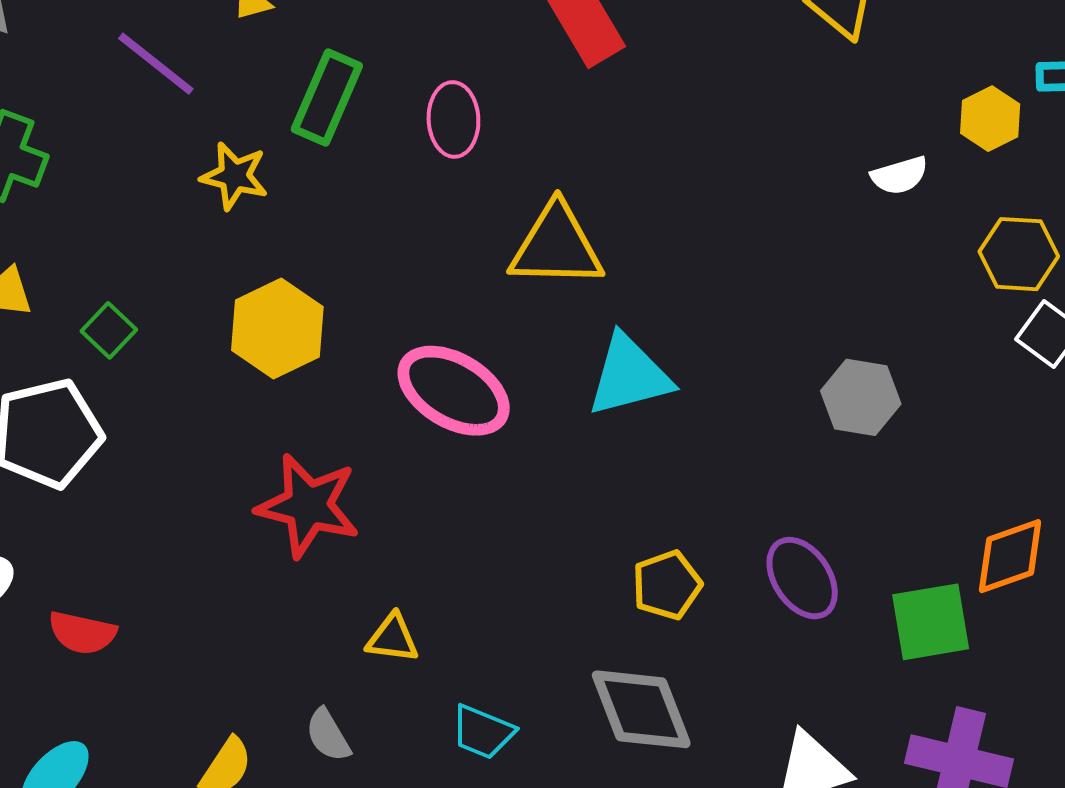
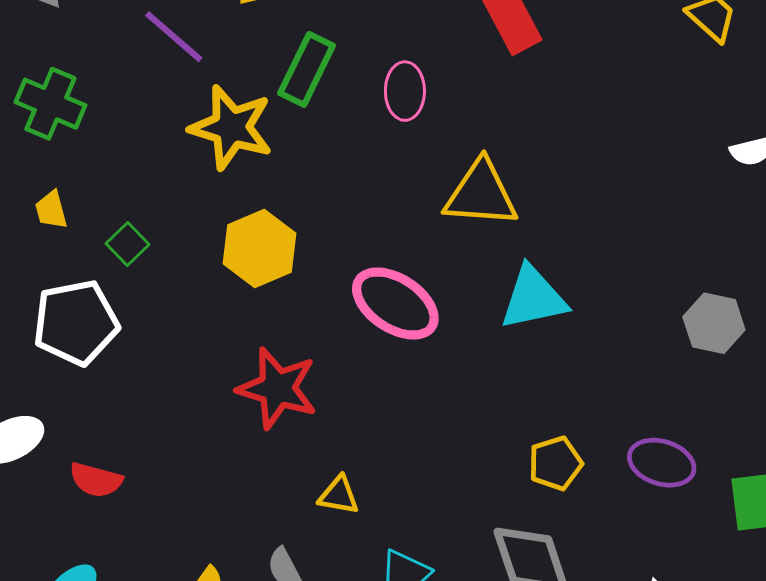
yellow star: (234, 176) -> (231, 128), size x1.6
purple ellipse: (802, 578) -> (662, 463), turned -42

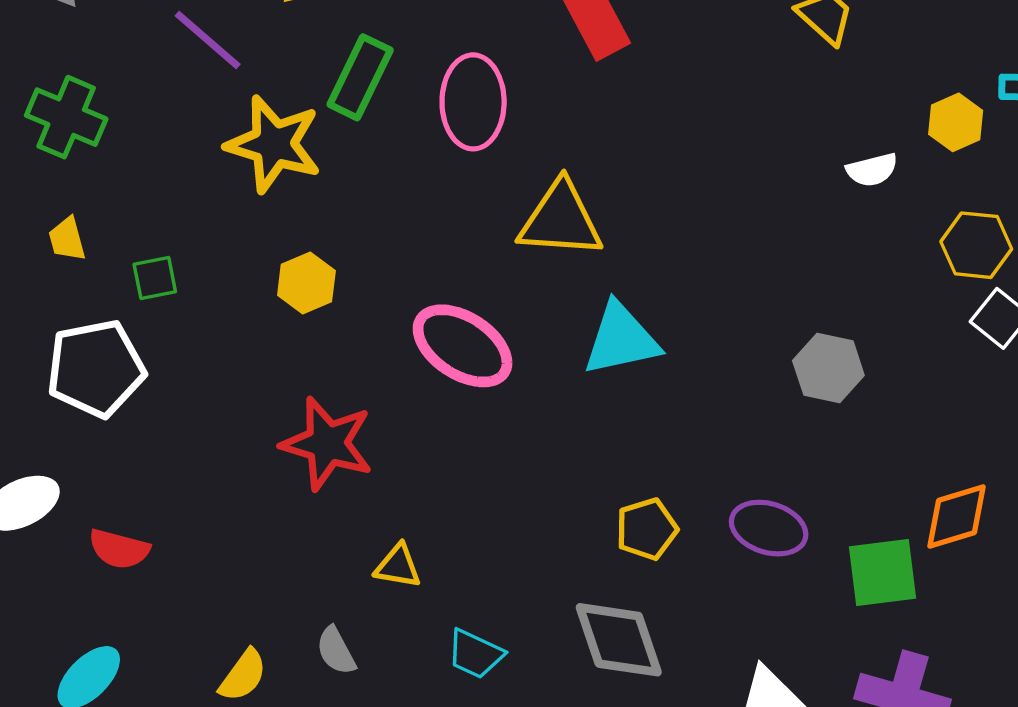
pink ellipse: (405, 91) -> (473, 102), size x1.4
green square: (128, 244) -> (155, 278), turned 33
yellow hexagon: (259, 249) -> (306, 283), size x0.7

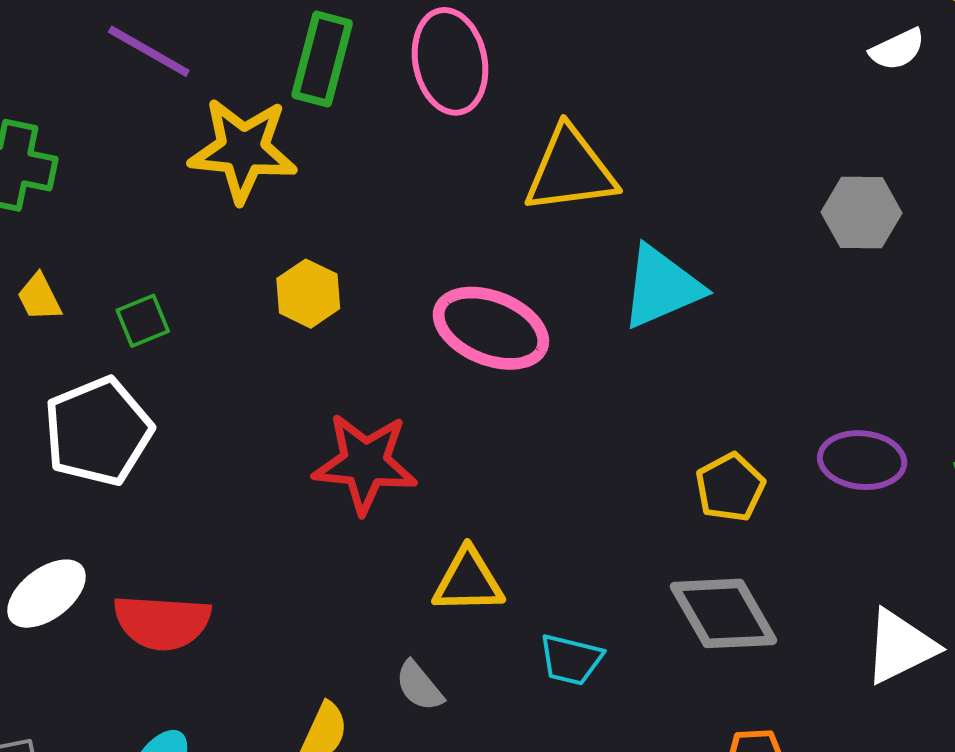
gray hexagon: (828, 368) -> (862, 213), moved
red semicircle: (119, 549) -> (162, 622), size x1.4
yellow triangle: (398, 566) -> (468, 581), size x1.4

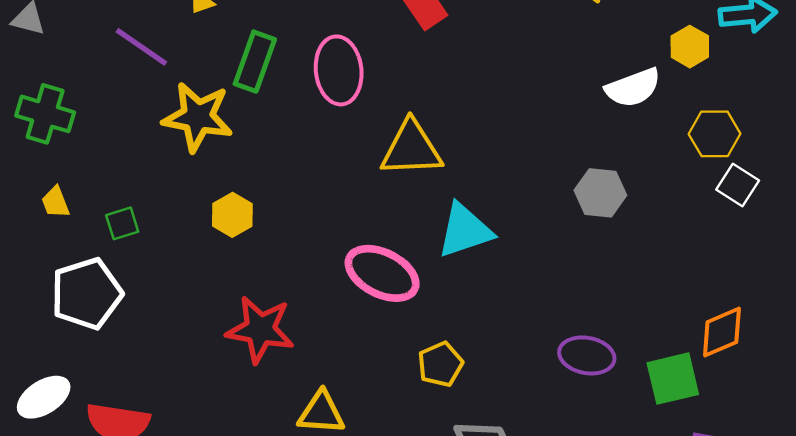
white semicircle: (897, 49) -> (633, 88), size x1.5
pink ellipse: (491, 328) -> (382, 273), moved
yellow pentagon: (730, 487) -> (440, 364), moved

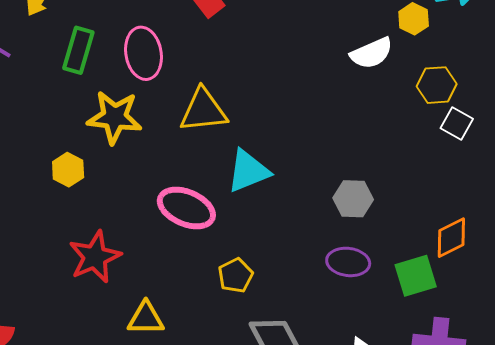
yellow star: (198, 117) -> (114, 117), moved
gray hexagon: (600, 193) -> (353, 199), moved
red star: (260, 329) -> (95, 257), turned -30

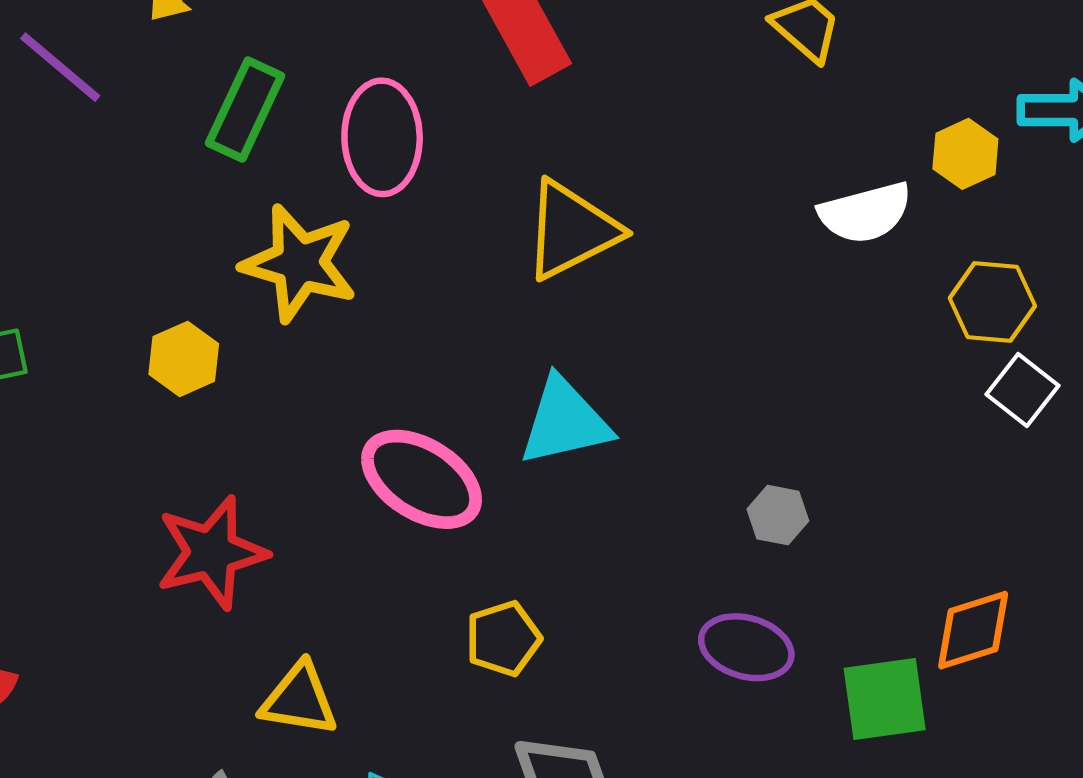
yellow triangle: (203, 110) -> (571, 230), moved, turned -30
gray hexagon: (353, 199) -> (778, 515), size x0.7

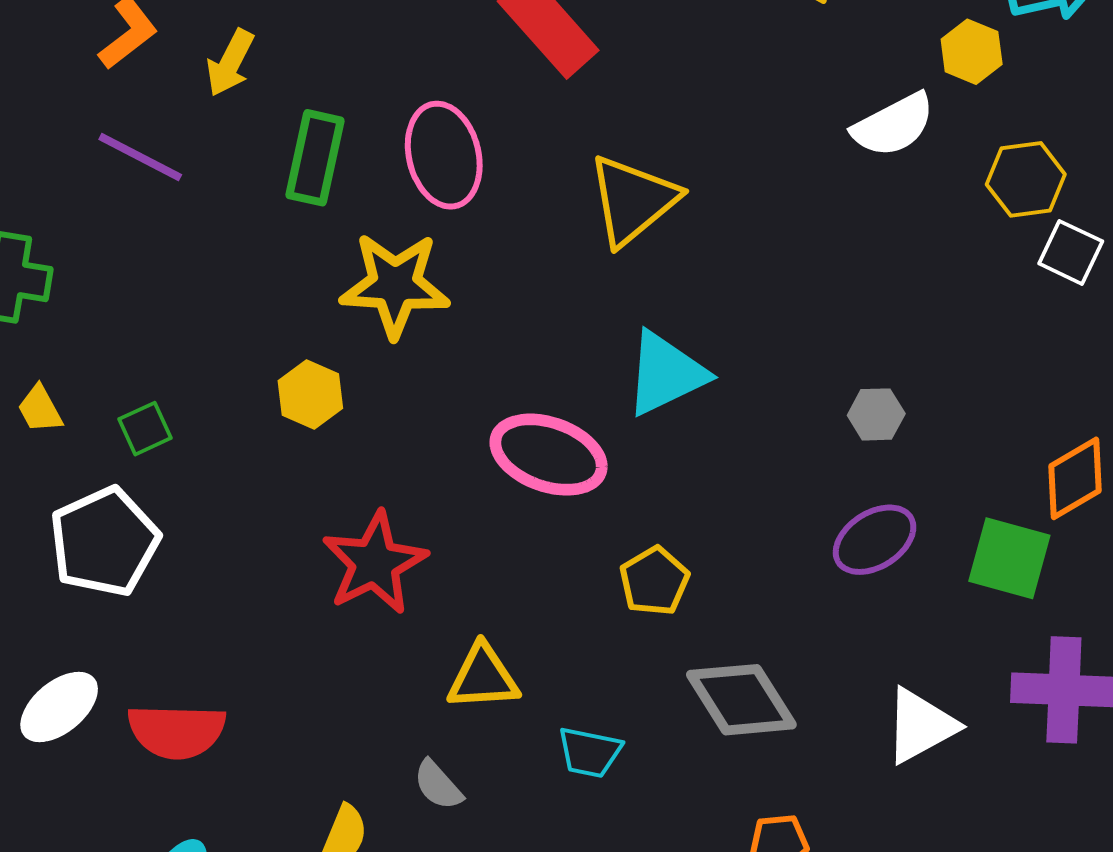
purple ellipse: (746, 647) -> (875, 540), turned -36
green square: (885, 699) -> (1009, 558), turned 36

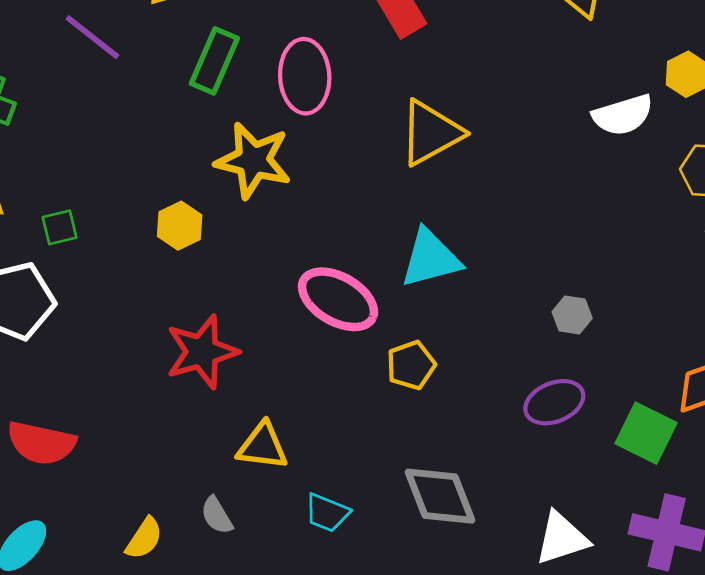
yellow pentagon: (654, 581) -> (411, 365), moved

